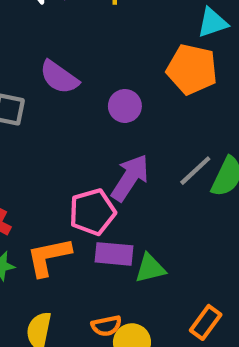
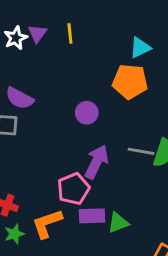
purple semicircle: (59, 77) -> (19, 98), moved
gray line: (195, 171) -> (141, 151), turned 60

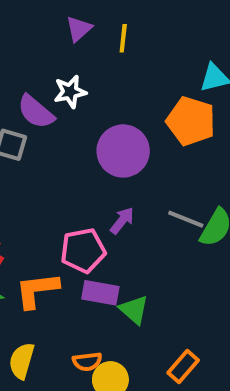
white star: (16, 38) -> (70, 92), moved
purple circle: (87, 113) -> (123, 151), size x1.6
purple arrow: (96, 162) -> (122, 221), size x0.6
green triangle: (118, 223) -> (134, 310), turned 50

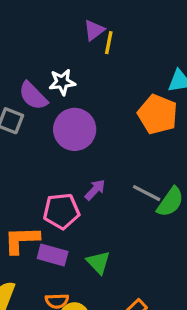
purple triangle: (79, 29) -> (94, 30), moved
purple circle: (123, 151) -> (75, 129), moved
purple rectangle: (100, 293) -> (53, 255), moved

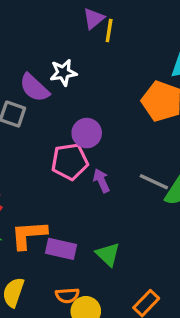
purple circle: (75, 129) -> (87, 133), moved, size x0.7
purple arrow: (95, 190) -> (101, 181), turned -65
pink pentagon: (61, 211) -> (70, 162), moved

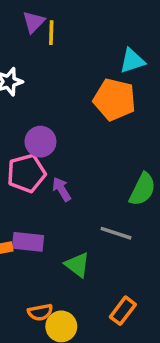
gray line: (154, 182) -> (116, 233), moved
purple rectangle: (61, 249) -> (28, 242), moved

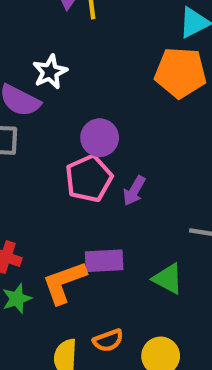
purple arrow: (62, 189) -> (134, 191), turned -110
orange semicircle: (40, 312) -> (108, 340), moved

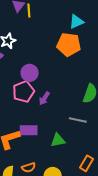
green triangle: (168, 279) -> (58, 140), turned -42

